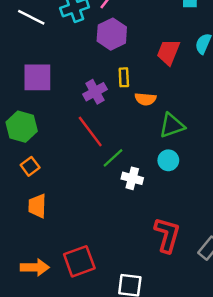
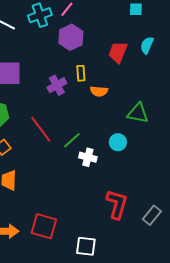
green triangle: (172, 125) -> (138, 113), moved, turned 30
red line: (90, 131) -> (41, 129), moved
red square: (79, 261) -> (44, 226), turned 36

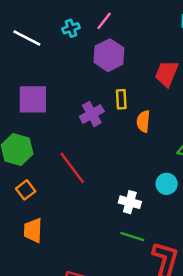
cyan cross: (40, 15) -> (71, 28), size x0.6
orange semicircle: (99, 91) -> (143, 121), turned 90
green line: (72, 140) -> (132, 237), moved, turned 60

